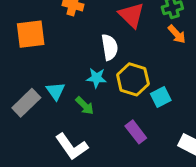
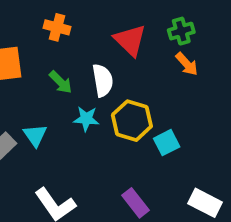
green arrow: (85, 106) -> (61, 82), moved
purple rectangle: (136, 132) -> (136, 203), moved

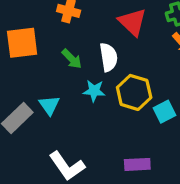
purple rectangle: (136, 203) -> (137, 164), turned -55

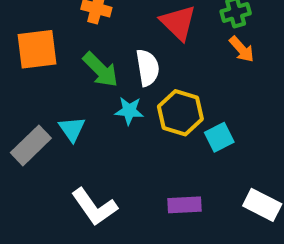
green arrow: (72, 59) -> (101, 70), size x1.4

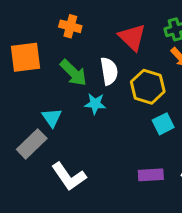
yellow hexagon: (180, 113) -> (148, 87), moved
gray rectangle: (31, 145) -> (32, 144), moved
purple rectangle: (184, 205) -> (151, 175), moved

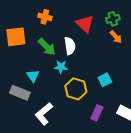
yellow hexagon: (148, 87) -> (76, 89), moved
gray rectangle: (32, 144) -> (20, 93), turned 66
purple rectangle: (151, 175) -> (97, 113), turned -63
white L-shape: (69, 176) -> (44, 114), turned 85

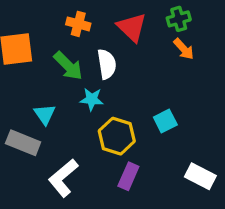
orange cross: (45, 17) -> (78, 24), moved
purple rectangle: (97, 113) -> (128, 176), moved

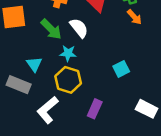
white semicircle: (107, 64) -> (79, 28), turned -30
yellow hexagon: (117, 136) -> (68, 80), moved

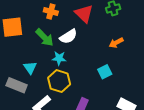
orange arrow: (134, 17) -> (116, 43), moved, turned 104
white semicircle: (79, 28) -> (68, 36), turned 96

